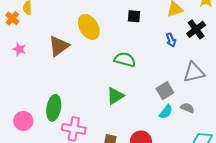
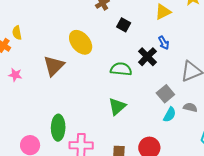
black square: (134, 16) -> (124, 25), turned 32
black cross: (196, 29) -> (147, 57), moved

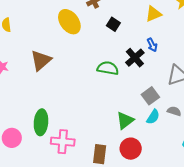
yellow ellipse: (81, 42) -> (69, 22), moved
green triangle: (117, 106) -> (125, 120), moved

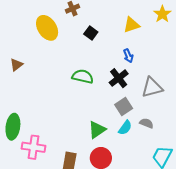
black cross: (135, 58) -> (119, 78), moved
brown triangle: (41, 60) -> (16, 65), size x0.6

